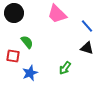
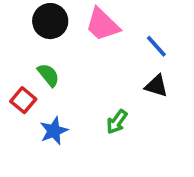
black circle: (14, 13) -> (50, 21), moved
red square: (13, 56) -> (23, 100), turned 32

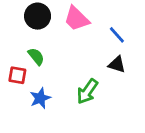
red square: (23, 100) -> (17, 75), turned -30
green arrow: (117, 122) -> (87, 91), size x1.4

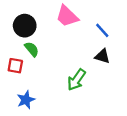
black circle: (38, 16) -> (25, 26), moved
blue star: (40, 98) -> (26, 100), moved

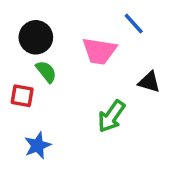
pink trapezoid: (67, 16) -> (99, 51), moved, turned -35
blue line: (102, 30) -> (134, 24), moved

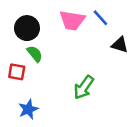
pink trapezoid: (99, 51) -> (72, 20), moved
black triangle: (149, 82) -> (120, 45), moved

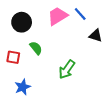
pink trapezoid: (72, 20) -> (58, 16), turned 140
green semicircle: (35, 54) -> (36, 48), moved

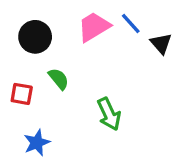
black triangle: (96, 36) -> (161, 44), moved, turned 32
green arrow: (67, 70) -> (109, 114), turned -60

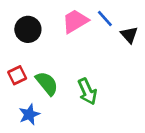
green semicircle: (59, 79) -> (47, 83), moved, size x1.4
red square: (22, 94) -> (17, 75), turned -36

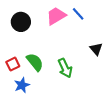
black triangle: (129, 35) -> (96, 49), moved
red square: (17, 75) -> (13, 64), moved

